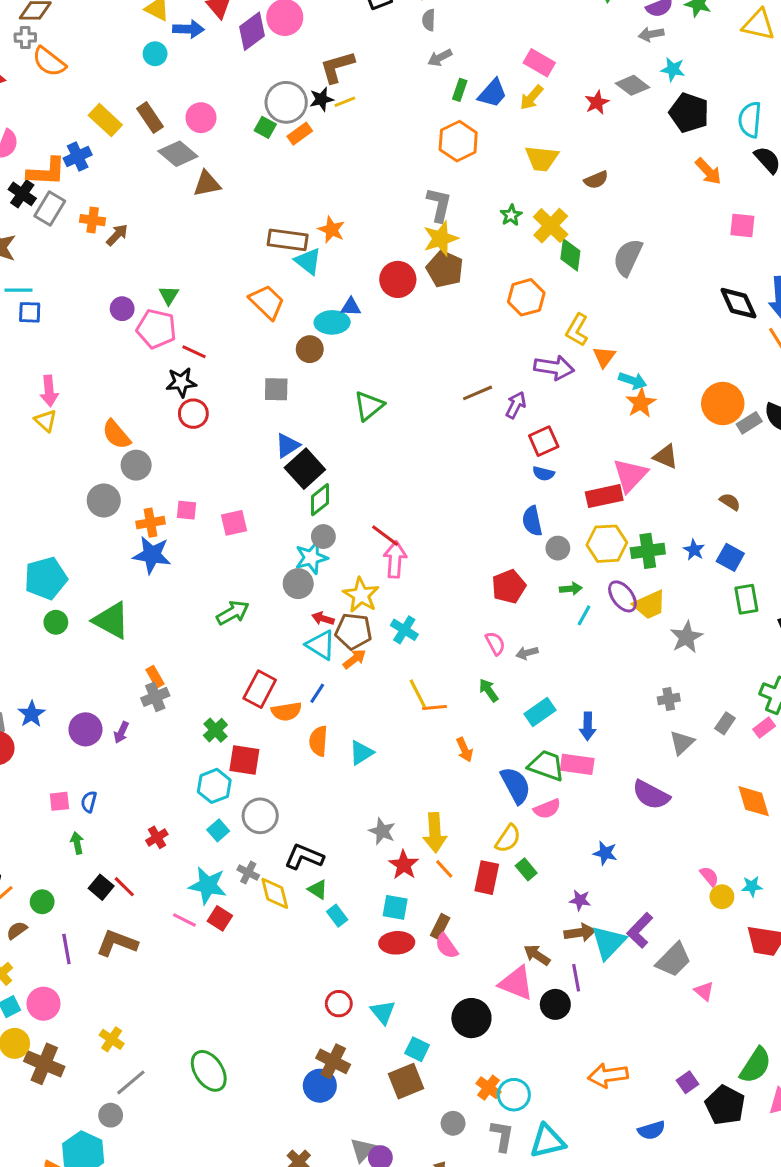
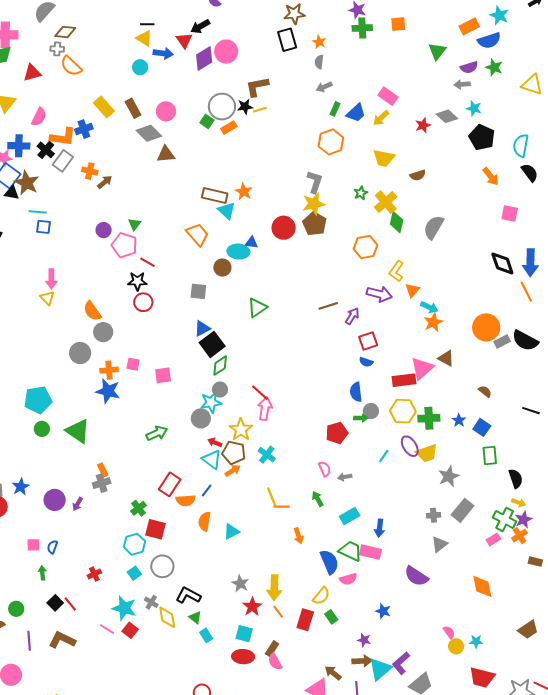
green arrow: (571, 589) -> (361, 418), moved
gray rectangle: (725, 723) -> (463, 510), moved, size x1.6

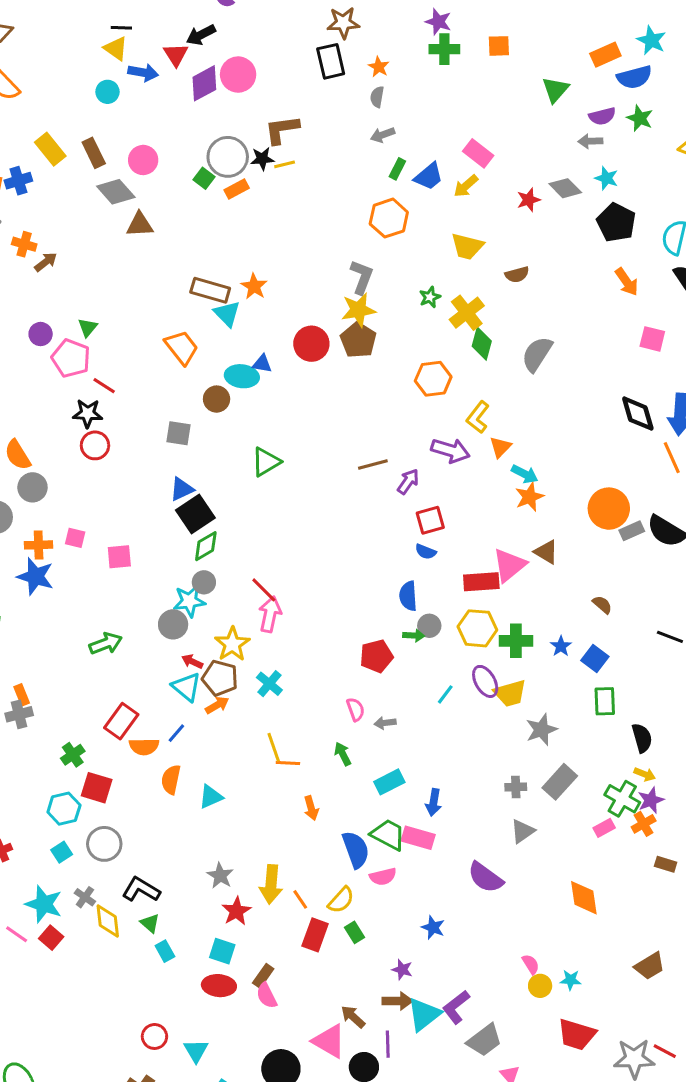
orange line: (278, 612) -> (300, 899), moved

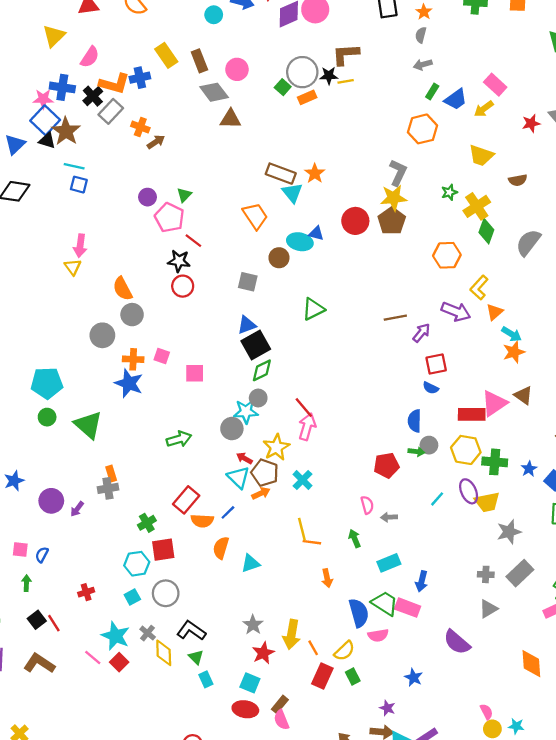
red square: (97, 788) -> (163, 550), turned -30

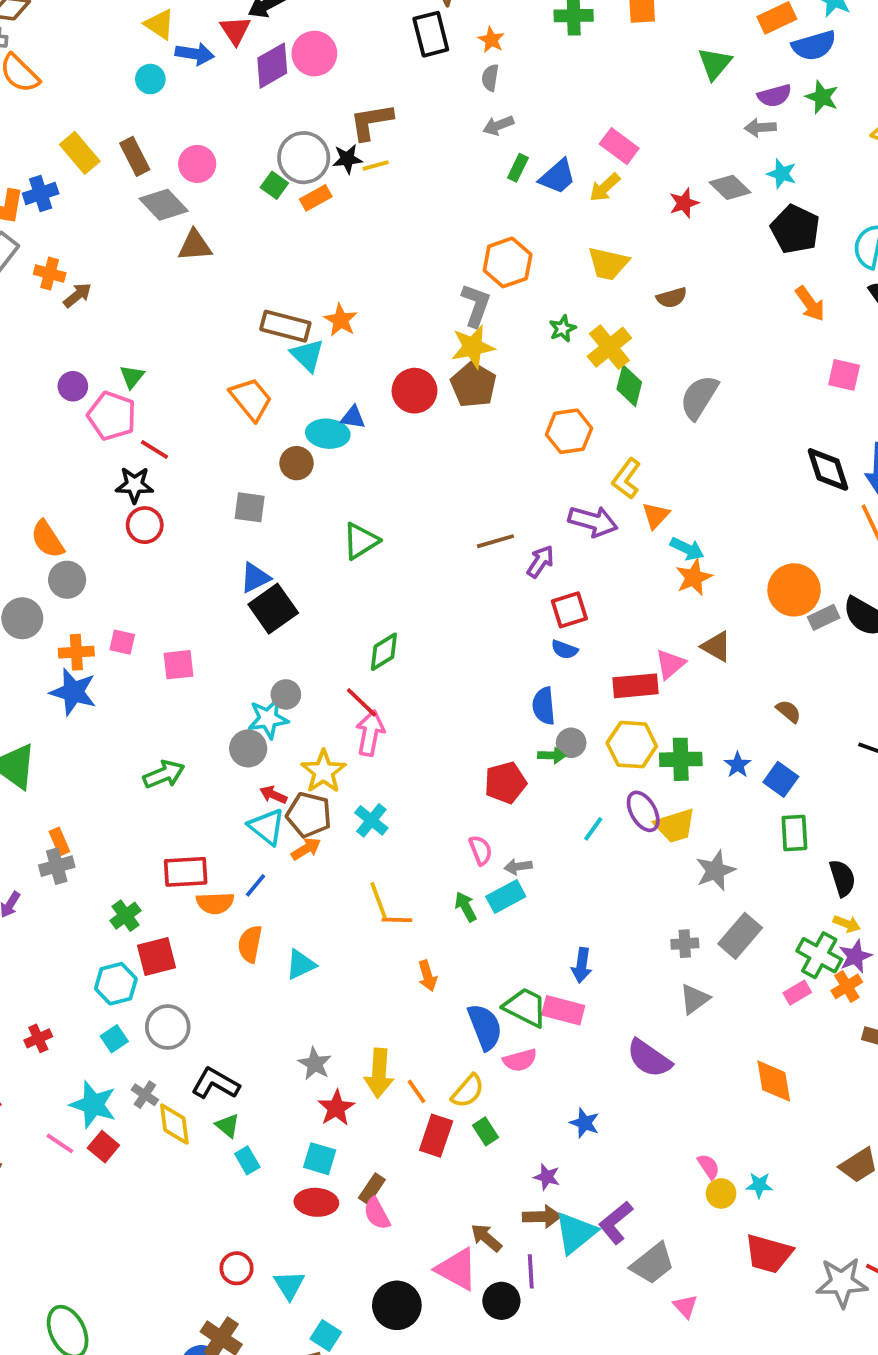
orange hexagon: (423, 129) -> (508, 262), moved
green diamond: (262, 370) -> (384, 652), moved
pink triangle: (494, 403) -> (670, 664), size x0.7
red rectangle: (186, 500) -> (186, 872), turned 52
cyan rectangle: (389, 563) -> (506, 897), moved

